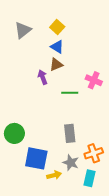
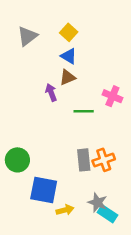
orange cross: (94, 153) -> (104, 160), moved
gray star: (71, 163) -> (97, 202), moved
cyan rectangle: (90, 178) -> (107, 214), turned -70

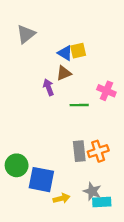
yellow square: (69, 32) -> (78, 51), moved, turned 35
green circle: (17, 160) -> (17, 165), moved
cyan rectangle: (107, 214) -> (102, 202), turned -36

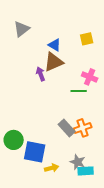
yellow square: (78, 51) -> (87, 39), moved
brown triangle: (64, 73) -> (54, 62), size x1.5
green line: (79, 105) -> (79, 91), moved
gray rectangle: (79, 151) -> (67, 128), turned -36

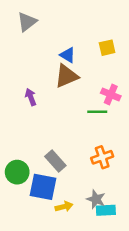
gray triangle: (22, 29) -> (27, 22), moved
purple arrow: (41, 74) -> (31, 97), moved
gray rectangle: (67, 128) -> (55, 161), moved

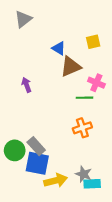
brown triangle: (66, 76) -> (71, 67), moved
orange cross: (102, 157) -> (82, 128), moved
gray rectangle: (55, 161) -> (36, 146), moved
yellow arrow: (64, 207) -> (56, 181), size x1.5

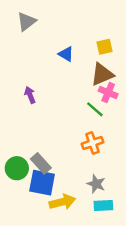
brown triangle: (71, 67) -> (102, 74), moved
green line: (85, 98) -> (95, 109), turned 42
gray star: (83, 174) -> (96, 184), moved

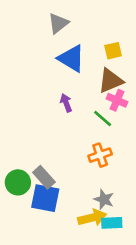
gray triangle: (26, 22) -> (58, 23), moved
blue triangle: (66, 54) -> (71, 59), size x1.6
purple arrow: (30, 95) -> (66, 103), moved
yellow arrow: (62, 202) -> (92, 218), moved

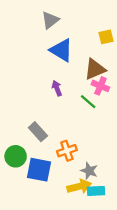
yellow square: (113, 51) -> (106, 37), moved
orange cross: (100, 155) -> (67, 151), moved
gray rectangle: (44, 177) -> (38, 132), moved

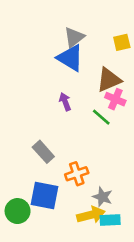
gray triangle: (50, 20) -> (74, 37), moved
green circle: (16, 156) -> (18, 211), moved

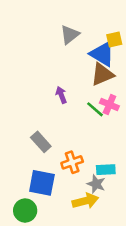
blue triangle: (70, 58) -> (102, 54), moved
pink cross: (115, 99) -> (109, 105), moved
green circle: (18, 211) -> (25, 211), moved
cyan rectangle: (110, 220) -> (106, 170), moved

